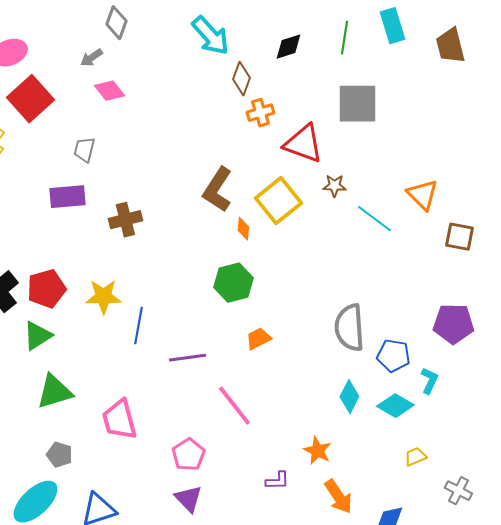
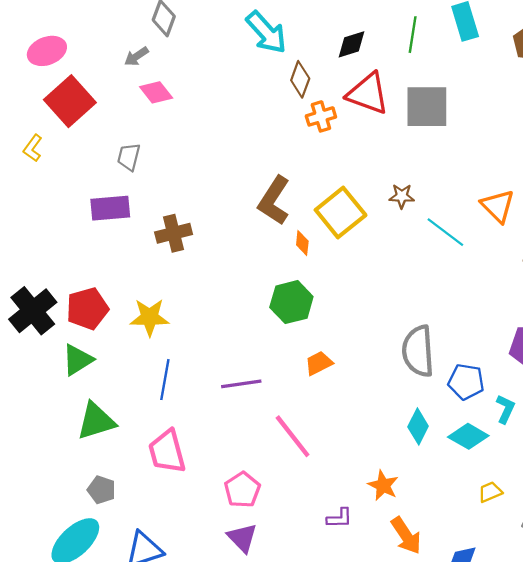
red triangle: (303, 144) -> (368, 94), moved
blue line: (138, 326) -> (165, 380), moved

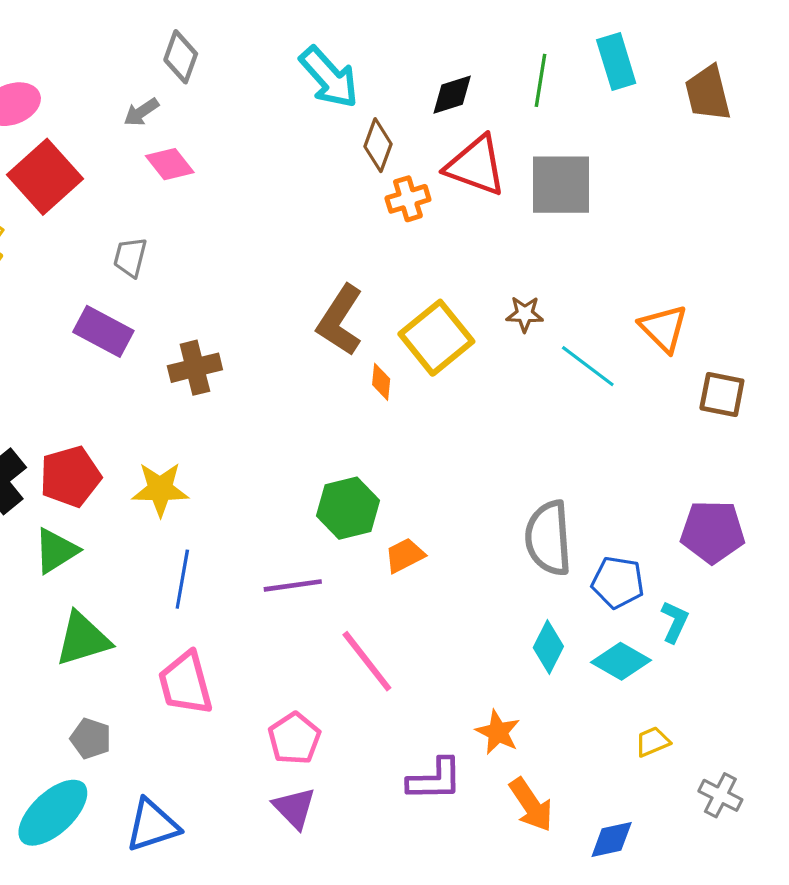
purple rectangle: (110, 208) -> (103, 331), turned 33
green hexagon: (291, 302) -> (348, 508), moved
purple L-shape: (339, 518) -> (435, 780), size x1.5

